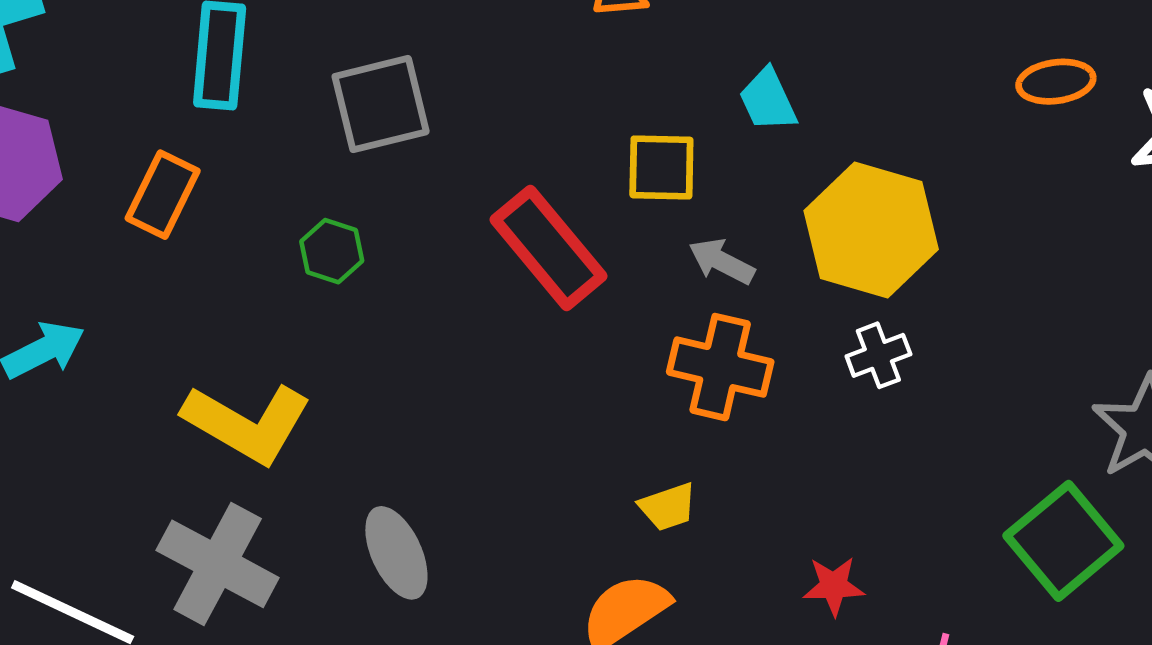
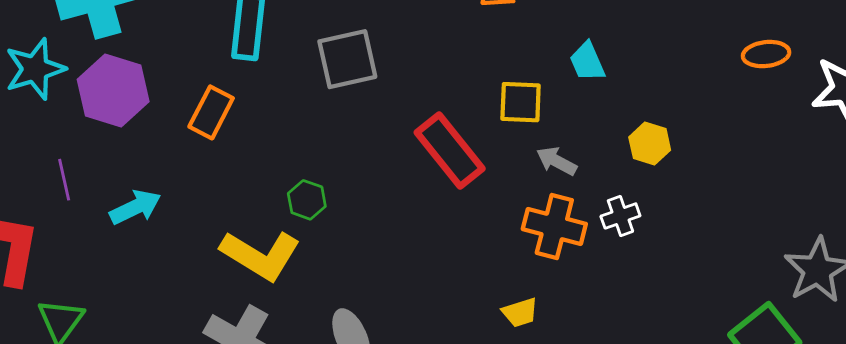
yellow hexagon: (871, 230) -> (650, 144), size x0.5
green hexagon: (332, 251) -> (307, 200), moved
white cross: (878, 355) -> (620, 216), moved

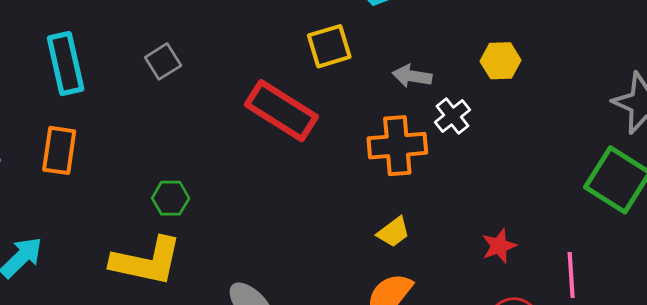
gray square: (347, 59) -> (163, 61), size x0.6
yellow hexagon: (650, 144) -> (501, 61), moved
gray arrow: (557, 161) -> (412, 76), moved

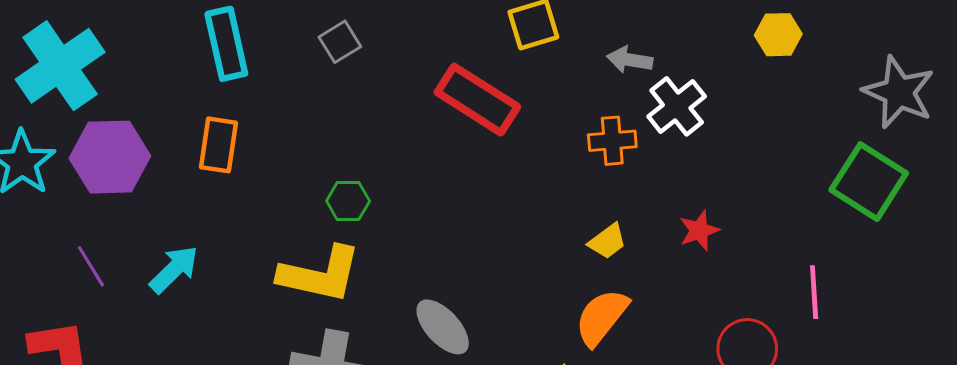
yellow hexagon: (501, 61) -> (778, 35), moved
white cross: (452, 116) -> (677, 106), size x1.4
orange cross: (397, 146) -> (612, 141), size x0.7
red star: (499, 246) -> (699, 230), moved

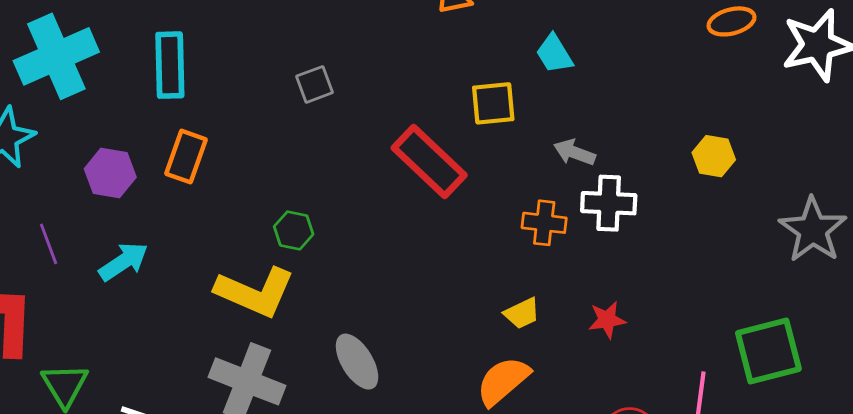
cyan rectangle: (226, 44) -> (170, 65), moved
white cross: (677, 106) -> (609, 203), turned 30
purple hexagon: (110, 157) -> (110, 173), moved, size x0.7
green square: (869, 182) -> (768, 351), moved, turned 32

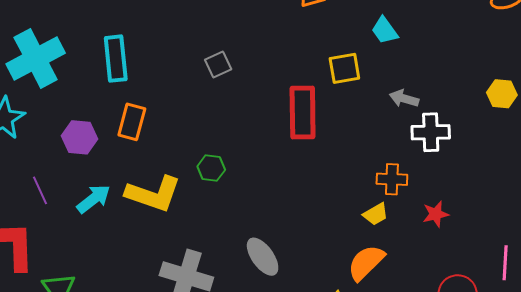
red rectangle: (429, 161) -> (303, 113), turned 50
orange cross: (544, 223) -> (392, 179), moved
yellow L-shape: (255, 292) -> (153, 194), moved

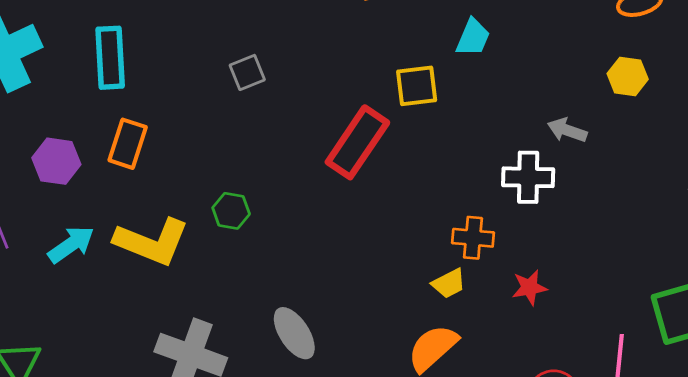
cyan trapezoid: (385, 30) -> (473, 37), turned -124
yellow hexagon: (502, 94) -> (628, 76), moved
gray arrow: (404, 99) -> (567, 130), moved
red rectangle: (303, 113) -> (357, 142), turned 32

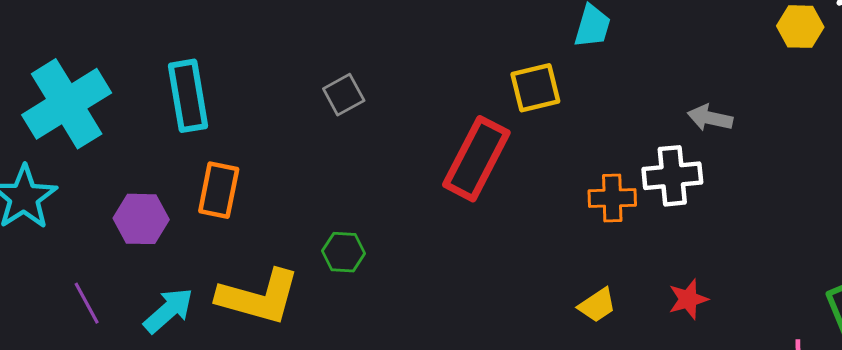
yellow hexagon: (628, 76) -> (800, 27), moved
orange cross: (473, 238) -> (612, 198), moved

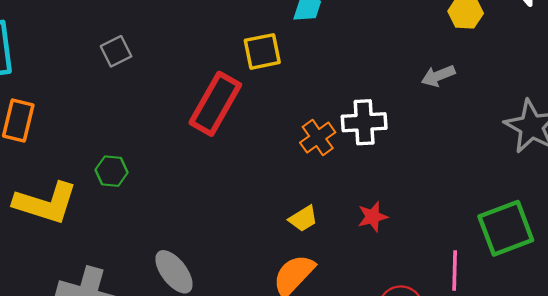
gray arrow: (710, 118) -> (438, 76), moved, turned -36
orange cross: (612, 198) -> (318, 137), turned -36

